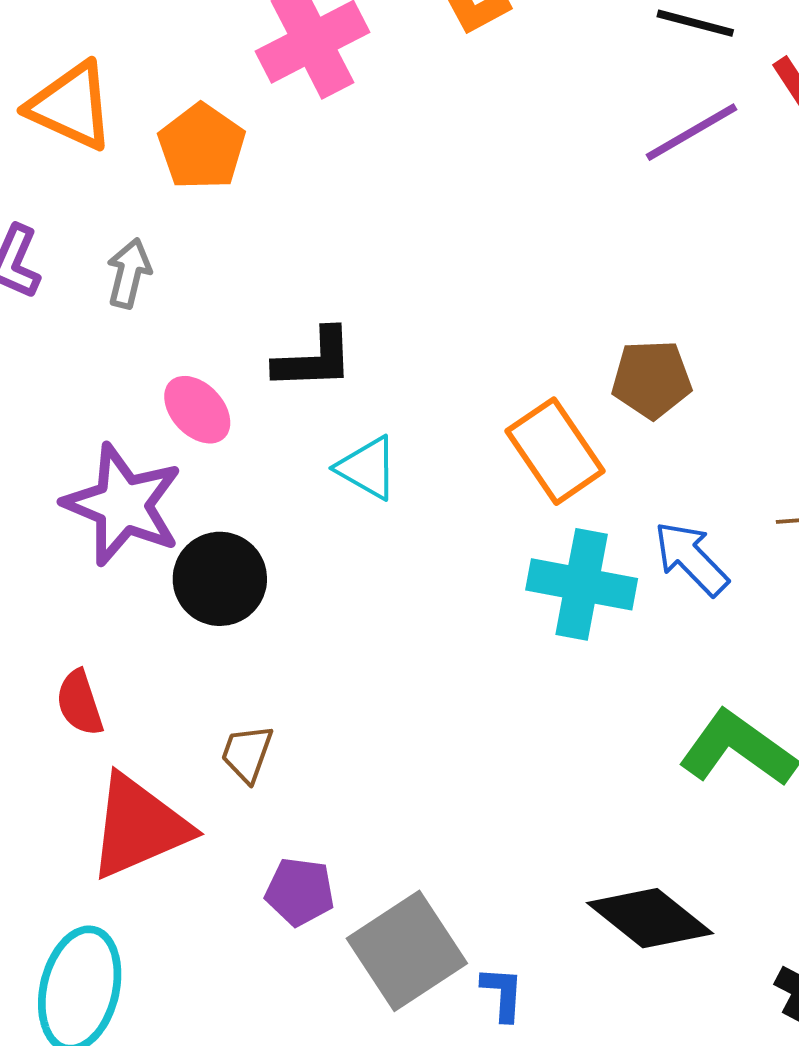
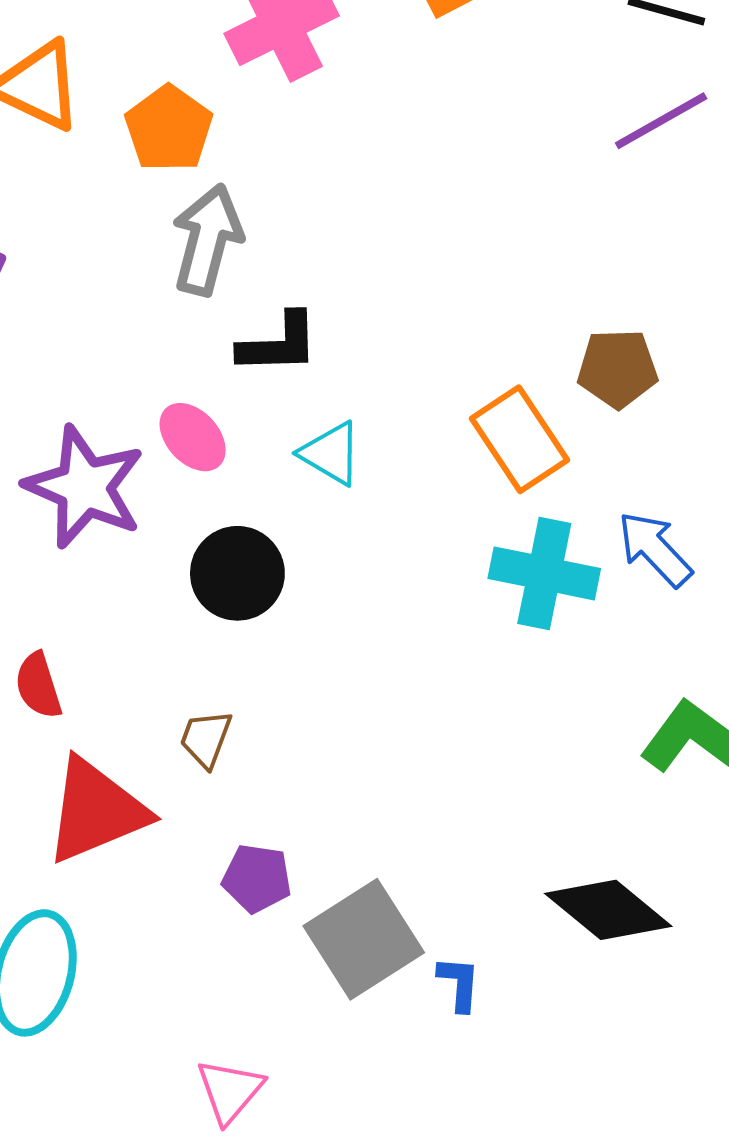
gray arrow: (129, 273) -> (207, 240), moved, size x1.6
pink ellipse: (197, 410) -> (193, 437), moved
black circle: (220, 579) -> (237, 573), moved

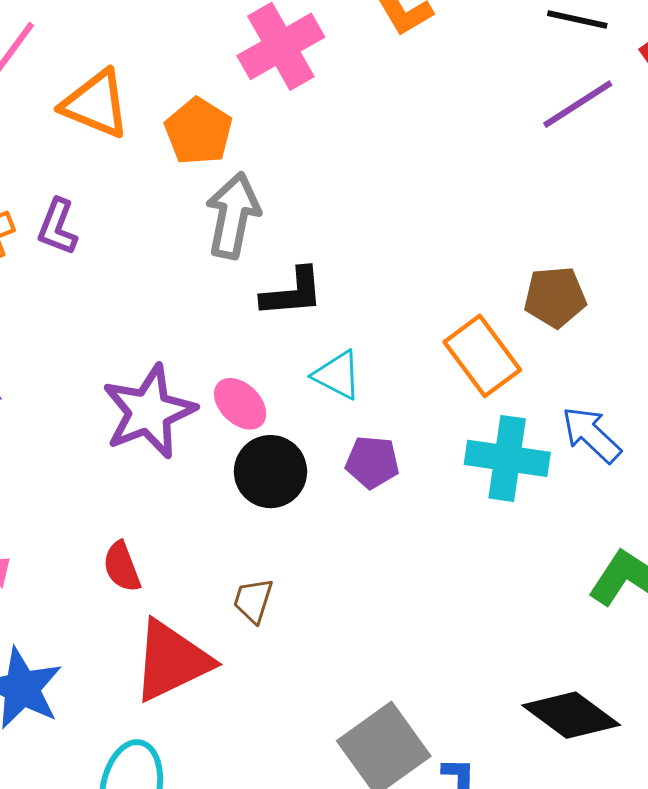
pink ellipse: (193, 437) -> (240, 404), moved
purple star: (85, 487) -> (149, 412), turned 30
purple pentagon: (257, 878) -> (372, 462), moved

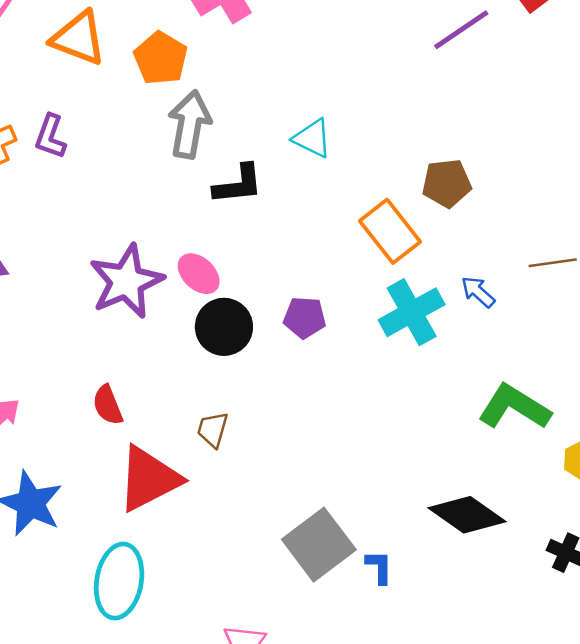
cyan triangle: (337, 375) -> (312, 138), moved
blue arrow: (591, 435) -> (478, 292), size x0.7
cyan cross: (507, 458) -> (412, 312), turned -36

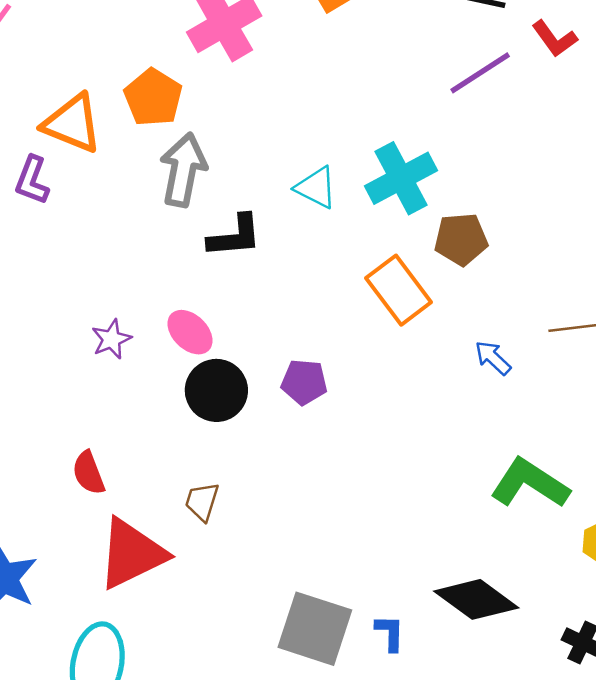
orange triangle: (79, 38) -> (72, 123), moved
purple star: (126, 281) -> (111, 339), size x0.5
cyan cross: (412, 312) -> (401, 178), moved
gray square: (319, 545) -> (315, 629), turned -36
blue L-shape: (379, 567) -> (390, 633), moved

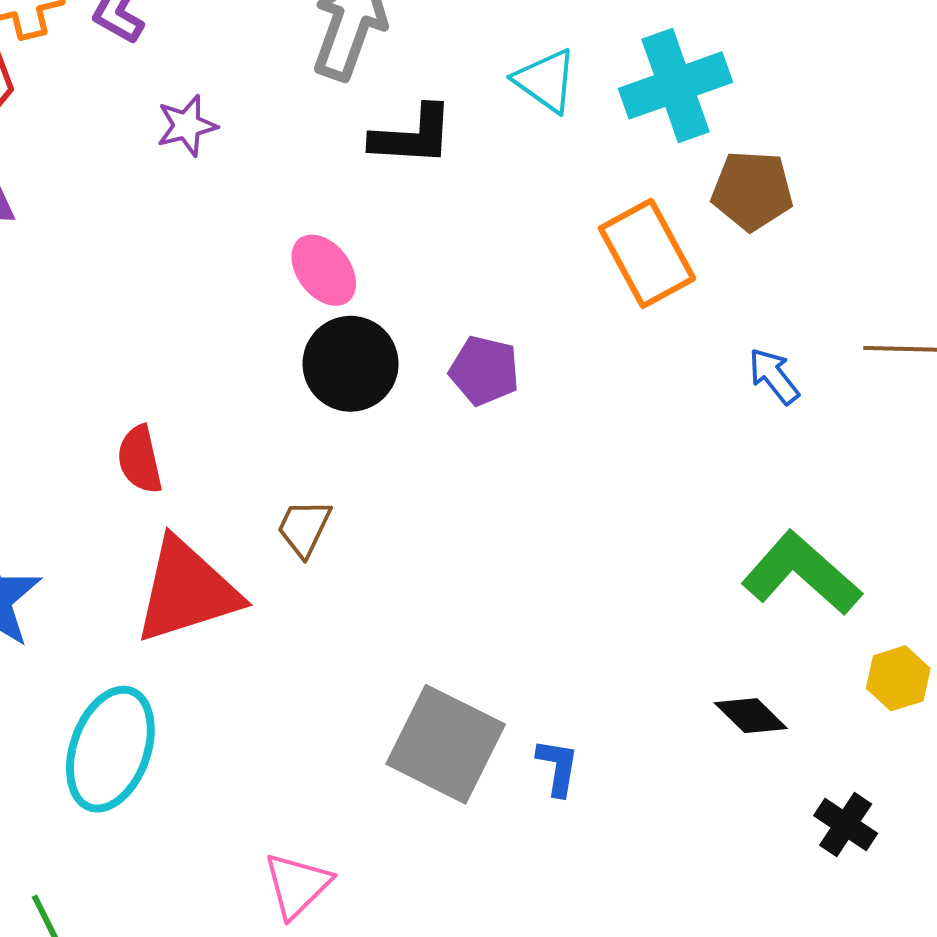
purple star: (111, 339) -> (187, 126), moved
black diamond: (476, 599) -> (751, 716), moved, size x0.6

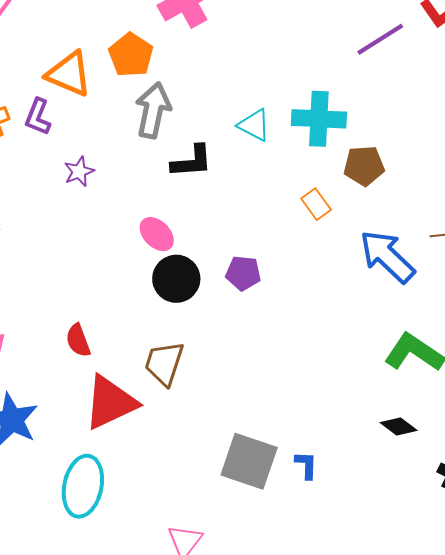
cyan cross: (675, 85) -> (319, 119), turned 30
orange rectangle: (647, 253) -> (316, 204), size x0.6
blue arrow: (774, 376) -> (387, 256), size x2.0
brown trapezoid: (304, 528) -> (164, 363), size x1.5

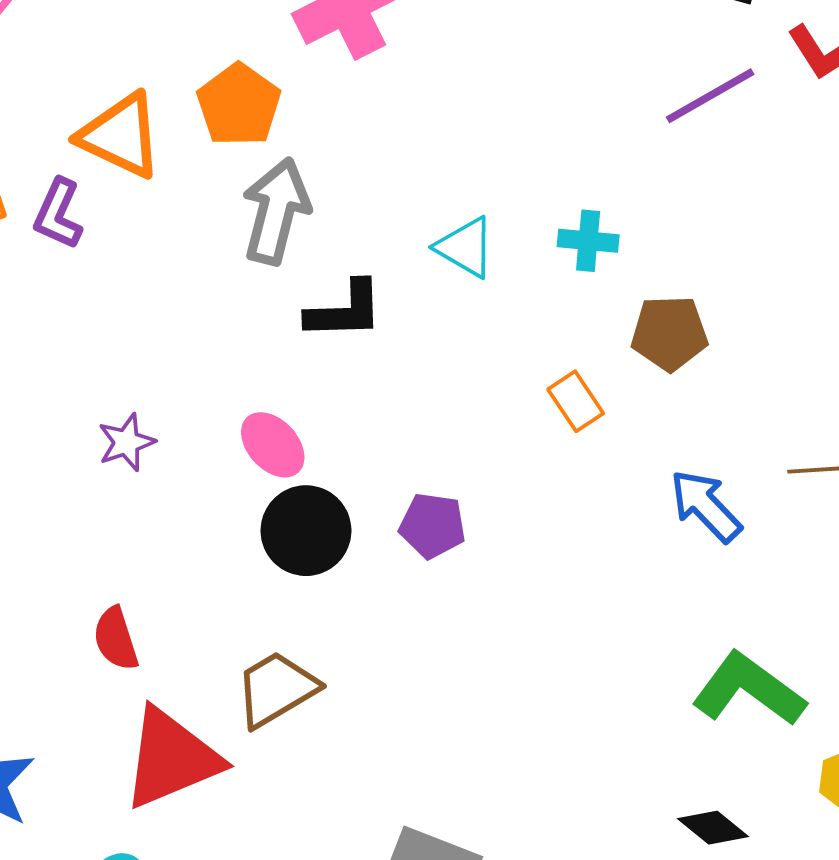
cyan cross: (319, 119) -> (588, 241), size x0.6
purple star: (79, 172) -> (126, 442), moved
blue arrow: (387, 256) -> (706, 506), size x0.7
brown trapezoid: (164, 363) -> (276, 689), turned 39

